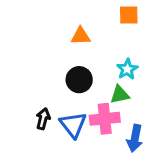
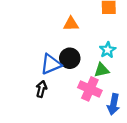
pink cross: (105, 119) -> (90, 89), turned 30
blue triangle: (73, 125) -> (51, 64), moved, turned 45

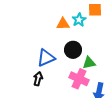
cyan star: (108, 50) -> (79, 20), moved
black circle: (70, 58) -> (73, 50), moved

